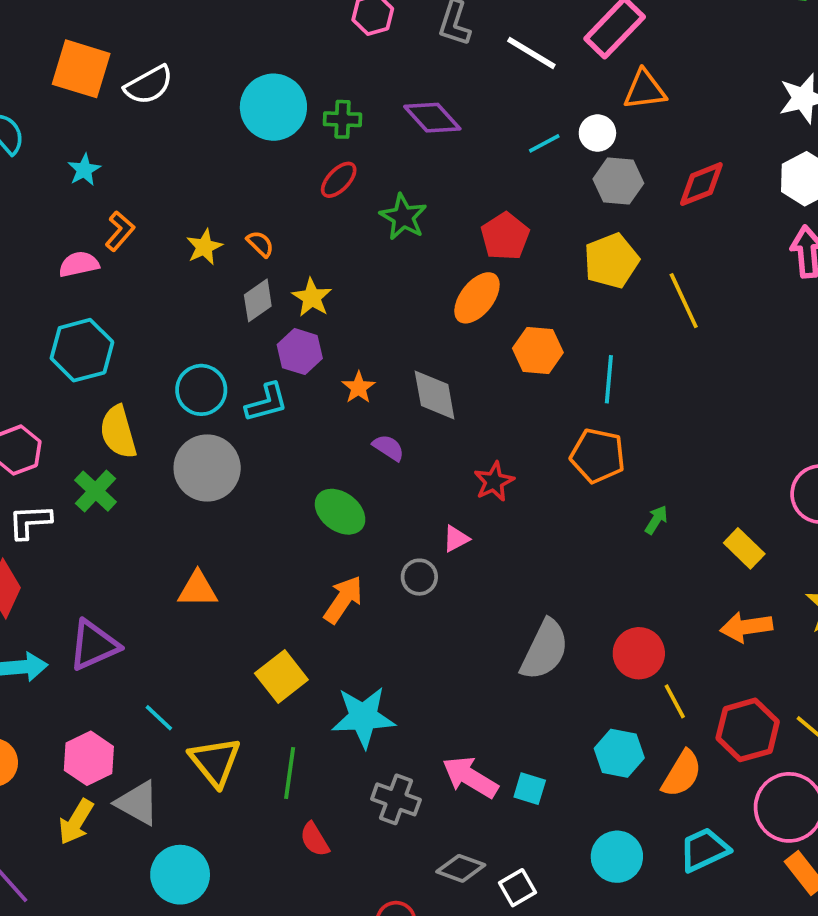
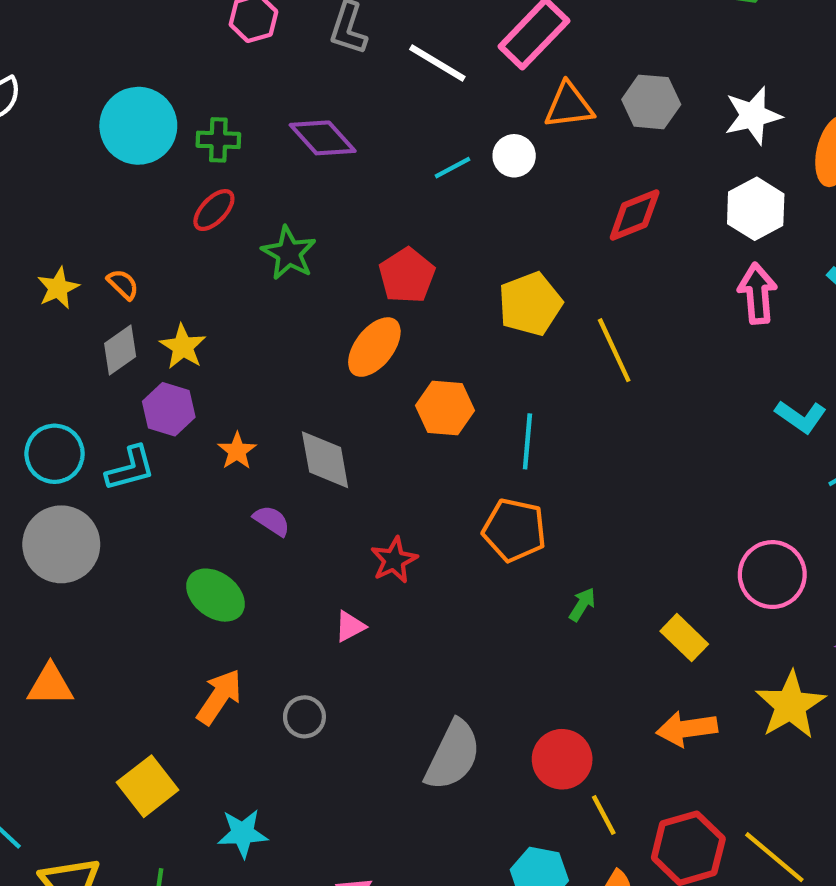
gray hexagon: (618, 181) -> (651, 102), moved
gray circle: (419, 577) -> (304, 717), moved
cyan star: (363, 717) -> (243, 833), size x0.7

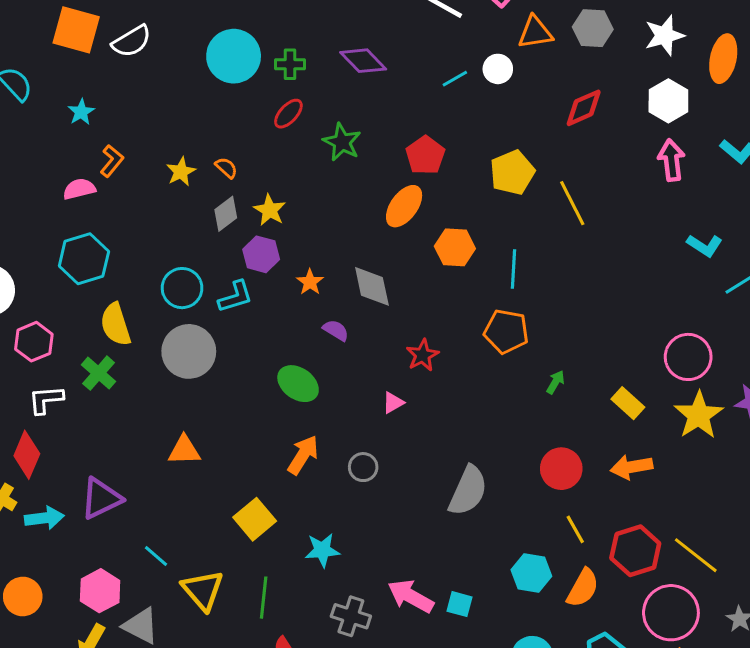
yellow star: (790, 705) -> (699, 415), moved
red circle: (562, 759) -> (561, 469), moved

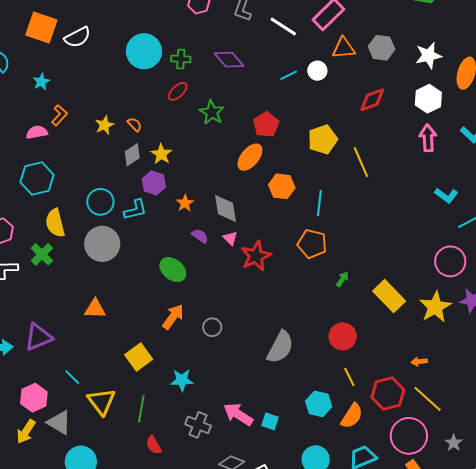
red star: (422, 355) -> (256, 256), size x1.4
pink circle: (688, 357) -> (450, 261), moved
pink triangle: (393, 403) -> (230, 238), moved, turned -49
yellow rectangle: (628, 403) -> (389, 296), size x1.5
orange arrow: (632, 467) -> (419, 362), moved, size x0.6

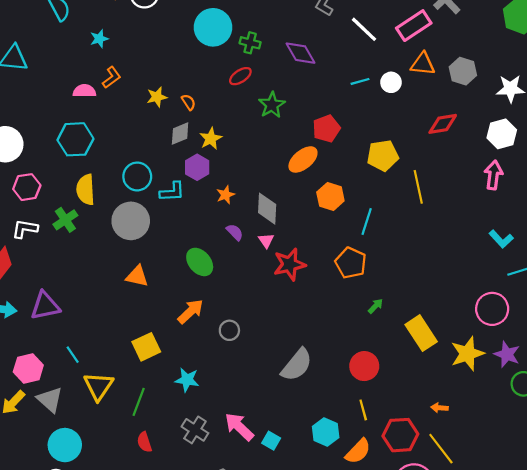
orange triangle: (95, 309) -> (137, 276), moved

